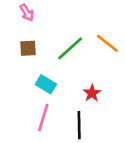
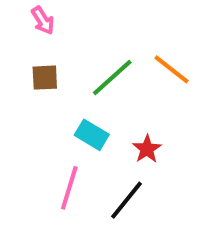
cyan rectangle: (46, 84) -> (92, 135), moved
black line: (79, 125) -> (127, 200), turned 40

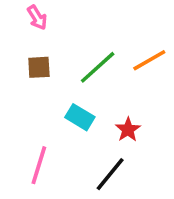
orange line: (171, 69) -> (149, 60), turned -68
pink line: (69, 188) -> (39, 165), moved

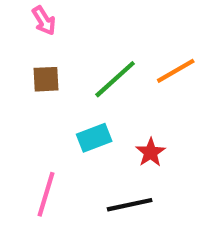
cyan rectangle: (80, 117) -> (94, 138), turned -52
black line: (110, 174) -> (130, 205), turned 39

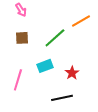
orange line: (176, 71) -> (81, 21), moved
pink line: (46, 194) -> (18, 80), moved

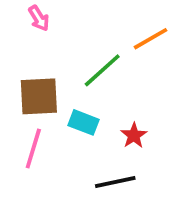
brown square: (22, 38) -> (39, 96), moved, size x1.6
cyan rectangle: (45, 66) -> (84, 122), turned 42

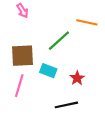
orange line: (151, 39) -> (87, 22), turned 42

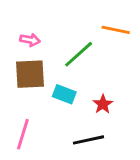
pink arrow: (22, 11) -> (30, 40), moved, turned -48
pink line: (19, 86) -> (23, 134), moved

